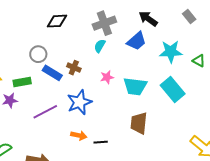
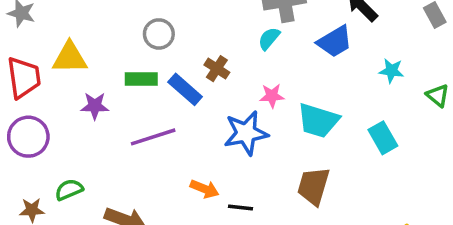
cyan star: (171, 52) -> (391, 71), size x0.6
blue rectangle: (52, 73) -> (185, 89), moved
green rectangle: (22, 82) -> (141, 79), moved
cyan rectangle: (173, 90) -> (383, 138), size x0.7
blue star: (79, 102) -> (246, 133), moved

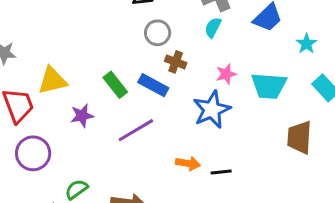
gray circle: (159, 34) -> (158, 33), moved
cyan star: (391, 71) -> (306, 44), moved, turned -30
green rectangle: (141, 79) -> (115, 85), turned 64
brown trapezoid: (313, 186) -> (299, 137), moved

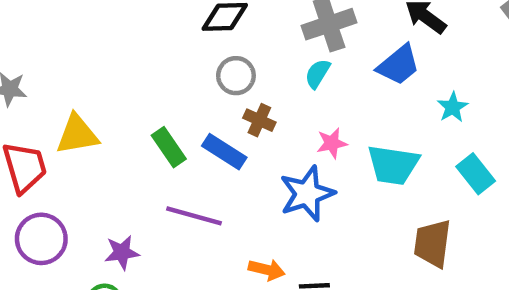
purple star: (82, 116) -> (122, 252), moved
purple line: (136, 130) -> (194, 216), turned 42

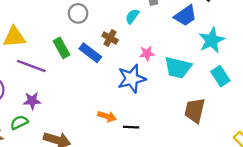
cyan semicircle: (318, 74) -> (132, 16), moved
gray circle: (236, 76) -> (78, 13), moved
cyan star: (453, 107) -> (212, 40), size x1.6
purple line: (194, 216) -> (31, 66), moved

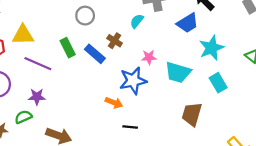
orange arrow: (107, 116) -> (114, 103), moved

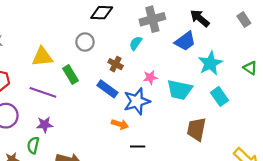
yellow triangle: (23, 35) -> (42, 57), moved
blue rectangle: (95, 54) -> (107, 89), moved
green semicircle: (23, 117) -> (33, 145), turned -49

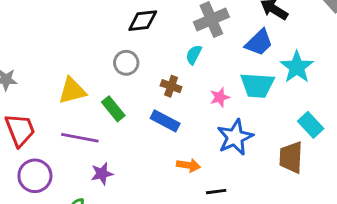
cyan trapezoid: (180, 90) -> (257, 85), moved
cyan rectangle: (220, 96) -> (311, 125), moved
blue star: (137, 101) -> (235, 137), moved
purple star: (45, 125) -> (102, 174), moved

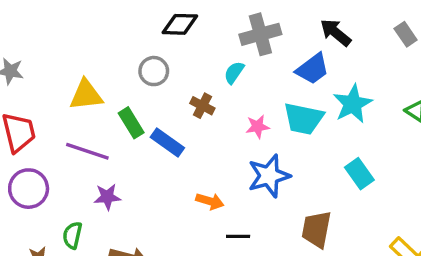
blue rectangle: (165, 121) -> (167, 142), moved
brown trapezoid: (291, 157) -> (316, 229), moved

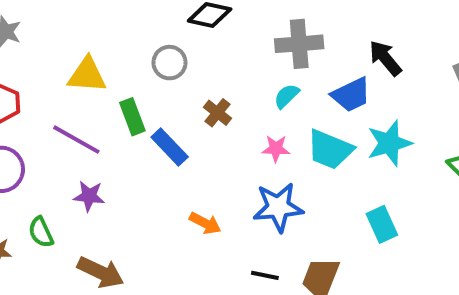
cyan semicircle: (234, 73) -> (287, 96), moved
green semicircle: (72, 235) -> (41, 232), turned -48
black line: (238, 236) -> (265, 275), moved

